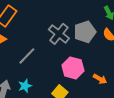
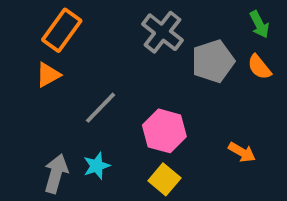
gray cross: (59, 34) -> (162, 32), moved
pink hexagon: (73, 68) -> (164, 131), moved

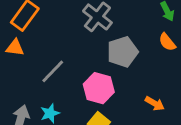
gray pentagon: (213, 61) -> (123, 52), moved
orange triangle: (48, 75) -> (15, 48), turned 36

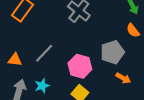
orange triangle: (15, 48) -> (15, 60), moved
gray pentagon: (123, 52) -> (112, 52), moved

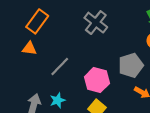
orange triangle: (15, 60) -> (29, 48), moved

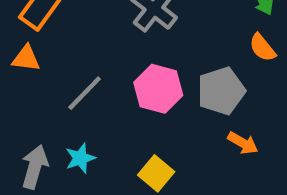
pink hexagon: (97, 80) -> (158, 89), moved

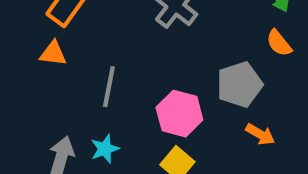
pink hexagon: (158, 89) -> (179, 114), moved
gray line: (85, 93) -> (109, 87), turned -33

